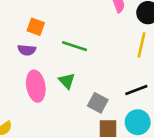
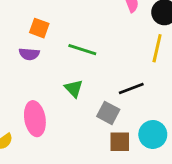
pink ellipse: (36, 86) -> (35, 119), moved
black line: (136, 90) -> (131, 88), moved

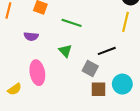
purple semicircle: (29, 54) -> (31, 36), moved

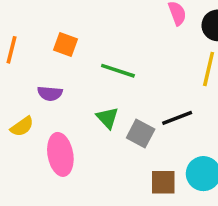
gray square: (90, 69) -> (141, 133), moved
yellow semicircle: (15, 89) -> (22, 127), moved

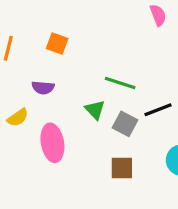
green line: (118, 71) -> (120, 83), moved
brown square: (163, 182) -> (122, 168), moved

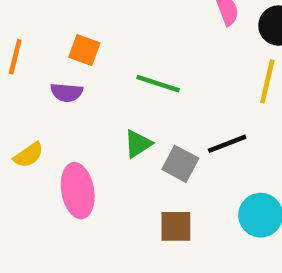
green line: (120, 83) -> (158, 84), moved
purple semicircle: (43, 88) -> (67, 92), moved
green triangle: (95, 110) -> (138, 144), turned 40

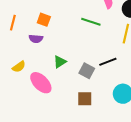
green line: (158, 84) -> (91, 22), moved
green triangle: (138, 144) -> (60, 62), moved
pink ellipse: (78, 191) -> (41, 83), turned -35

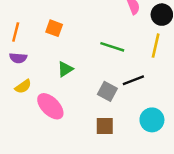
green line: (91, 22) -> (112, 47), moved
purple semicircle: (36, 39) -> (18, 58), moved
green triangle: (60, 62) -> (65, 69), moved

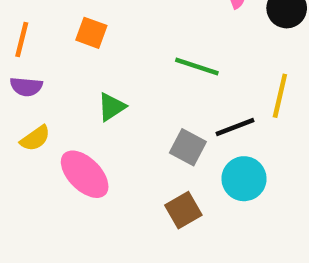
yellow line: (156, 46) -> (280, 96), moved
cyan circle: (152, 120) -> (244, 179), moved
brown square: (105, 126) -> (183, 210), turned -30

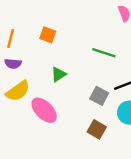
yellow semicircle: (35, 138) -> (18, 91), size x1.5
brown square: (183, 210) -> (97, 129), turned -30

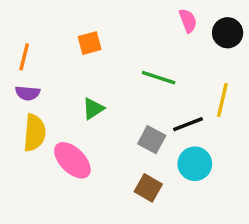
orange square: (48, 35) -> (90, 43), moved, turned -35
yellow semicircle: (18, 91) -> (34, 133), turned -50

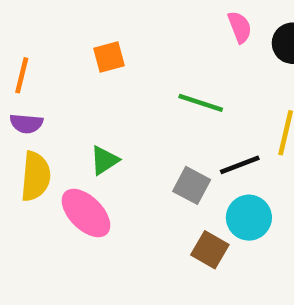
green triangle: (93, 109) -> (104, 160), moved
brown square: (148, 188) -> (210, 250), moved

